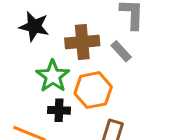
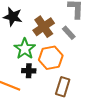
brown cross: (82, 42) -> (44, 27), turned -30

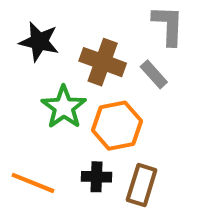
brown cross: (44, 27) -> (103, 62), turned -35
black cross: (29, 71) -> (96, 177), moved

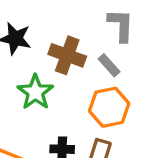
orange hexagon: (117, 126) -> (109, 107), moved

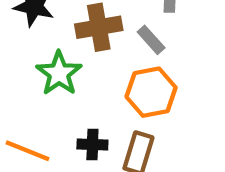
brown cross: (67, 55) -> (99, 27), turned -30

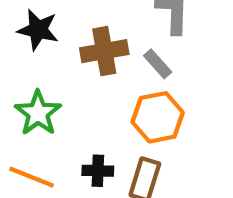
green star: (59, 73) -> (38, 113), moved

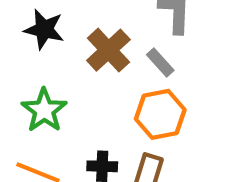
brown cross: (104, 51) -> (108, 50), turned -33

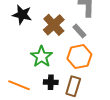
green star: (44, 110) -> (42, 57), moved

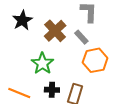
black star: (22, 15) -> (22, 20), turned 30
orange hexagon: (79, 57) -> (95, 60), moved

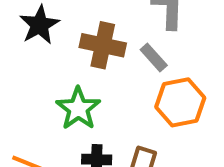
brown cross: (55, 31) -> (103, 45), turned -35

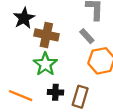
brown cross: (103, 45) -> (46, 35), moved

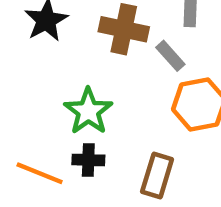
brown cross: (46, 35) -> (124, 29), moved
black cross: (55, 92) -> (88, 160), moved

